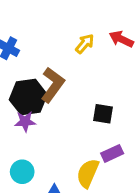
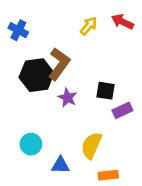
purple star: (25, 121) -> (68, 98), moved, turned 30
purple rectangle: (112, 153) -> (122, 110), moved

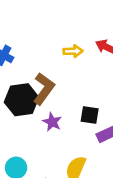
yellow arrow: (89, 26) -> (73, 51), turned 48

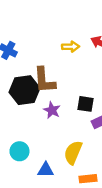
brown L-shape: (44, 89) -> (44, 80), turned 140

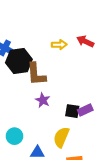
black hexagon: (24, 90) -> (19, 61), moved
black square: (85, 104) -> (72, 111), moved

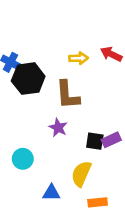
brown L-shape: (36, 74) -> (68, 95), moved
cyan circle: (14, 136) -> (23, 159), moved

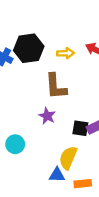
black hexagon: (28, 79) -> (29, 48), moved
blue triangle: (51, 193) -> (57, 175), moved

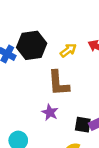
yellow arrow: (66, 53) -> (68, 50), turned -35

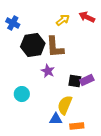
black hexagon: (32, 45) -> (33, 45), moved

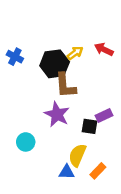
black hexagon: (33, 45) -> (55, 64), moved
purple star: (48, 71) -> (57, 114), size x1.5
purple rectangle: (87, 80) -> (104, 116), moved
orange rectangle: (77, 126) -> (98, 171), moved, turned -40

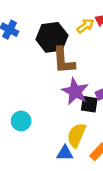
yellow arrow: (75, 53) -> (85, 26), moved
purple star: (57, 114) -> (75, 91), moved

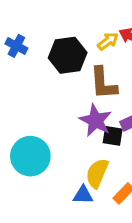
brown L-shape: (64, 61) -> (103, 83), moved
cyan circle: (21, 121) -> (30, 156), size x1.6

